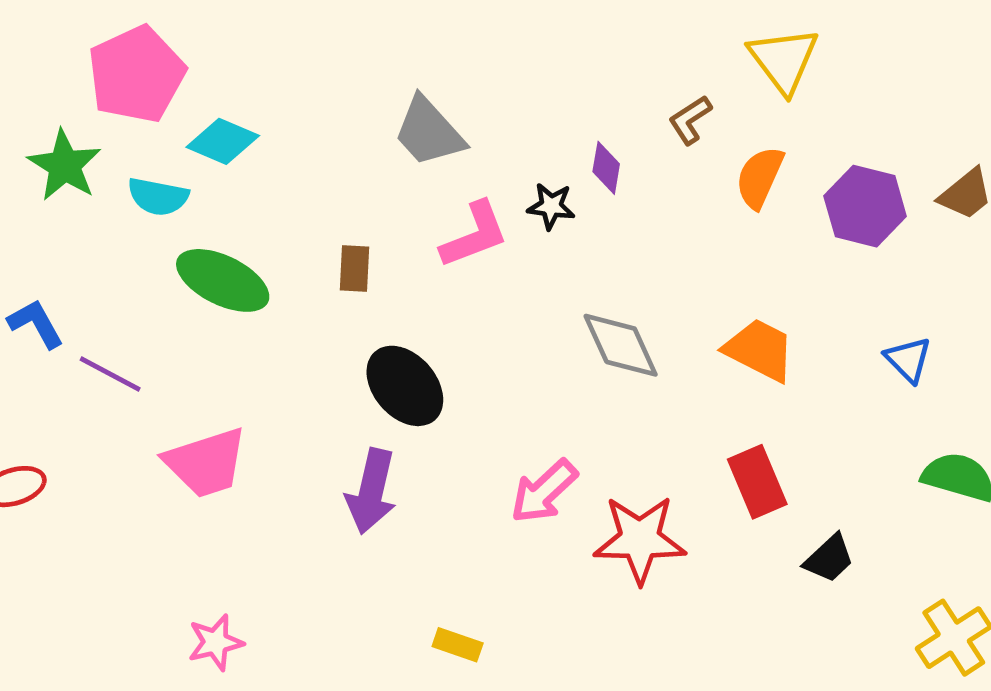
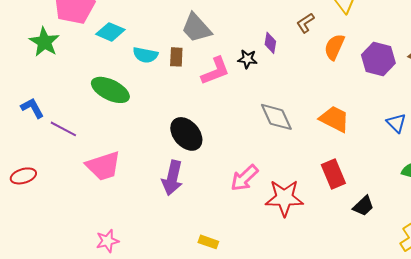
cyan semicircle: (158, 197) -> (145, 55), moved
brown rectangle: (355, 268) -> (176, 57), moved

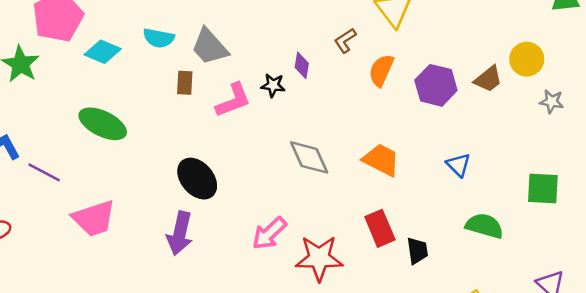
cyan semicircle: (145, 55) -> (159, 38), moved
black trapezoid: (363, 206) -> (417, 251), moved, turned -55

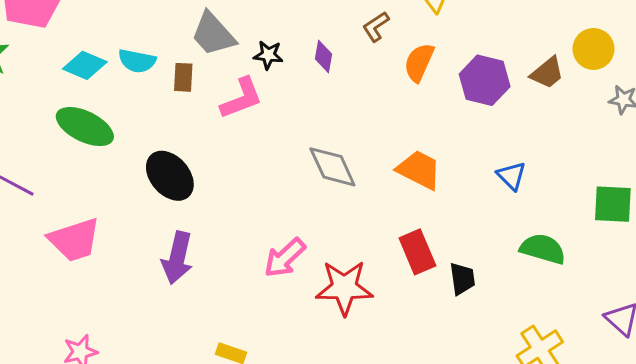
cyan semicircle: (159, 38) -> (137, 61), moved
cyan diamond: (103, 52) -> (85, 65), moved
black star: (273, 85) -> (268, 55), moved
black ellipse: (197, 179) -> (170, 176), moved

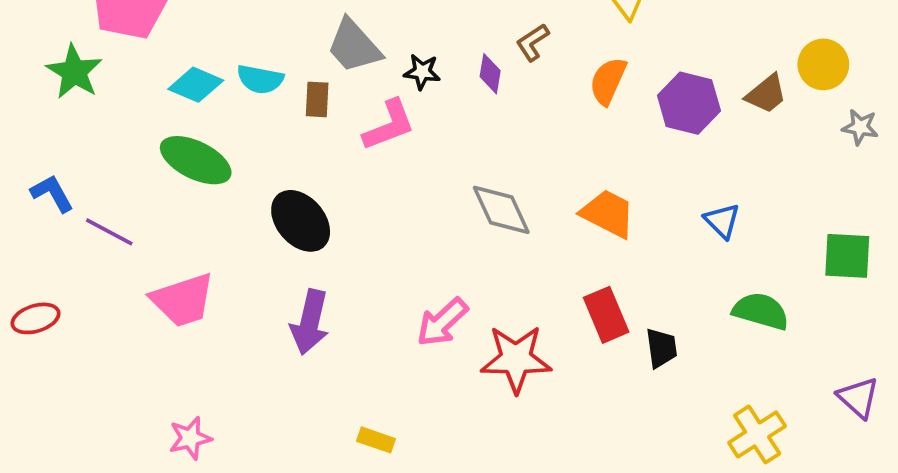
brown L-shape: (376, 27) -> (533, 42), moved

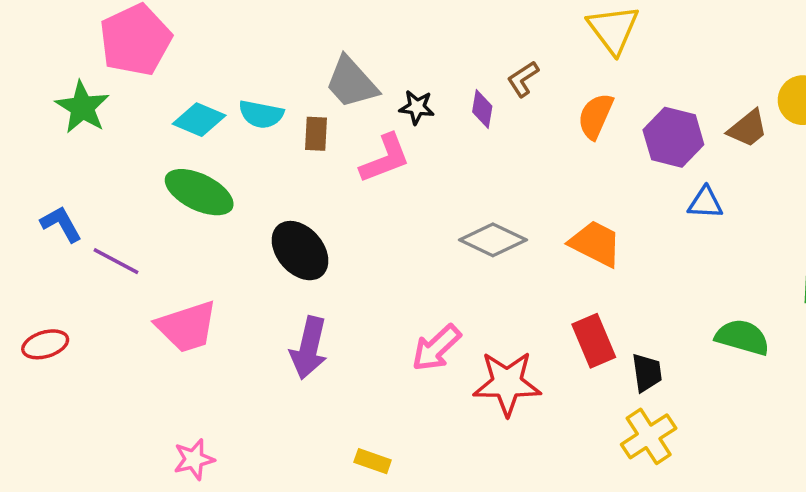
gray diamond: (501, 210) -> (493, 240), turned -40
blue triangle: (722, 221) -> (705, 203), moved, turned -42
yellow cross: (757, 434) -> (649, 436), moved

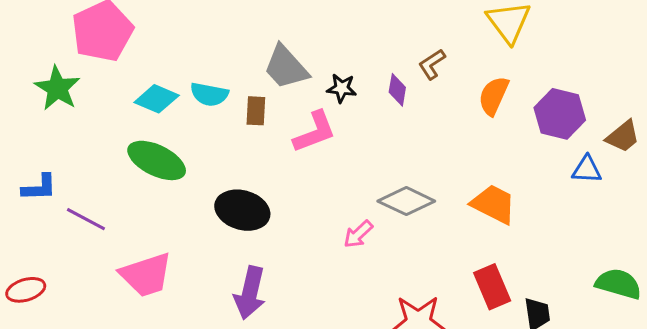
brown trapezoid: (748, 128) -> (623, 136), moved
blue L-shape: (61, 224) -> (39, 188), turned 117
black ellipse: (300, 251) -> (242, 210), turned -33
pink arrow: (436, 348) -> (358, 234), moved, size x0.7

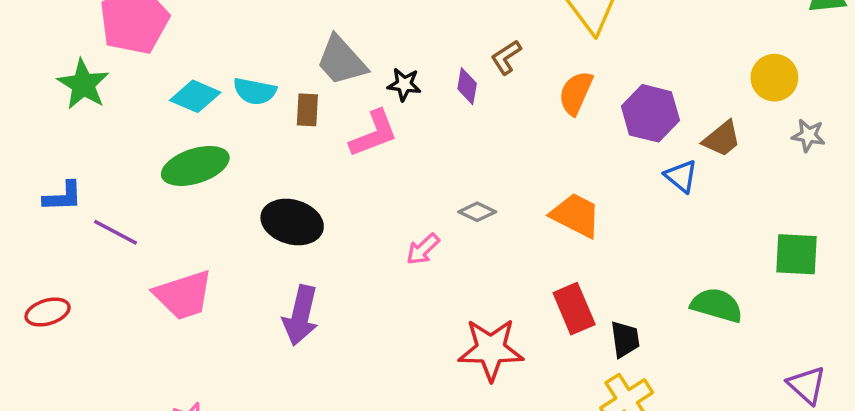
green ellipse: (157, 160) -> (195, 166), turned -44
blue triangle: (587, 169) -> (681, 176), turned 36
gray diamond: (406, 201) -> (477, 212), size x0.6

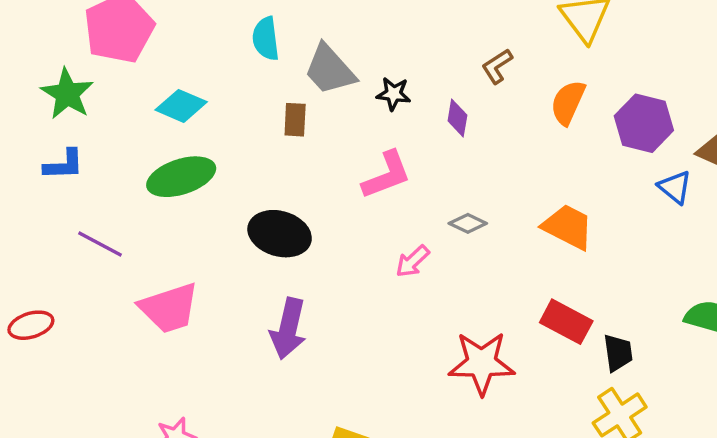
purple diamond: (467, 86) -> (457, 118), moved
cyan semicircle: (255, 91) -> (266, 39), moved, turned 72
pink L-shape: (374, 134) -> (387, 175), moved
blue L-shape: (63, 197) -> (64, 165), moved
red rectangle: (574, 309) -> (566, 322), turned -39

